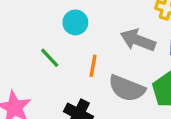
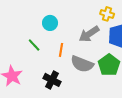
gray arrow: (138, 40) -> (89, 34), turned -55

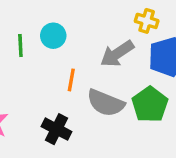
green line: (34, 45) -> (20, 46), moved, turned 40

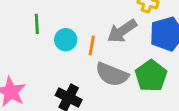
cyan circle: (53, 36) -> (66, 40), moved
orange line: (71, 80) -> (92, 45), moved

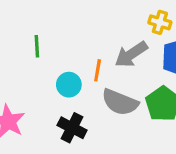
cyan circle: (66, 40) -> (69, 85), moved

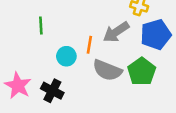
black cross: (72, 128) -> (52, 91), moved

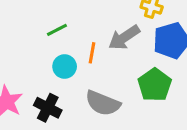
green line: (41, 26) -> (57, 30), moved, turned 66
gray semicircle: (107, 70) -> (103, 103), moved

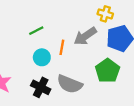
black cross: (48, 108) -> (41, 87), moved

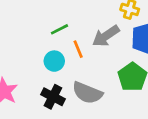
green line: (36, 31) -> (60, 29), moved
orange line: (62, 47) -> (78, 49), turned -32

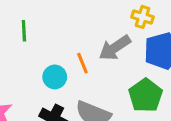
green line: (60, 29) -> (24, 31), moved, turned -66

